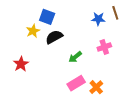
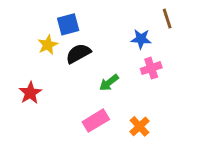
blue square: (47, 17) -> (68, 24), turned -35
blue star: (98, 19) -> (141, 39), moved
pink rectangle: (76, 83) -> (96, 121), moved

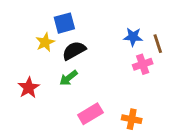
brown line: (167, 19) -> (158, 44), moved
green arrow: (109, 83) -> (68, 78), moved
orange cross: (140, 126) -> (132, 119), turned -36

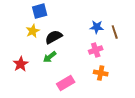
blue square: (64, 23) -> (40, 11), moved
pink cross: (143, 64) -> (96, 50), moved
orange cross: (132, 119) -> (101, 73), moved

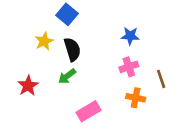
blue square: (40, 11) -> (67, 14), moved, turned -35
brown line: (115, 32) -> (161, 79), moved
black semicircle: (54, 37) -> (72, 49), turned 102

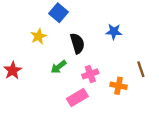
black semicircle: (72, 49) -> (77, 43), moved
pink cross: (129, 67) -> (90, 74), moved
red star: (28, 86) -> (13, 70), moved

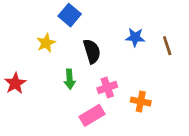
green arrow: (58, 67) -> (70, 79), turned -56
brown line: (141, 69) -> (167, 46), moved

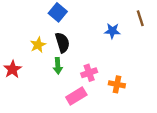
yellow star: (46, 43) -> (38, 45), moved
brown line: (167, 46) -> (140, 18), moved
black semicircle: (92, 51) -> (62, 43), moved

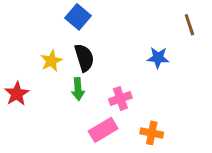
blue star: (112, 31) -> (158, 58), moved
orange cross: (117, 84) -> (152, 133), moved

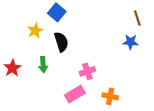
blue star: (158, 58) -> (131, 42), moved
yellow star: (51, 61) -> (35, 31), moved
green arrow: (78, 89) -> (43, 65), moved

